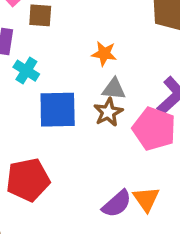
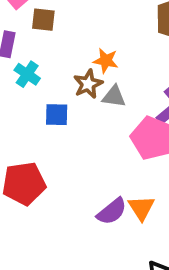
blue square: (58, 110) -> (57, 115), size x0.6
brown star: (108, 112) -> (88, 84), moved

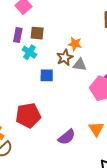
brown square: (43, 20) -> (37, 33), moved
purple semicircle: (112, 211) -> (67, 137), moved

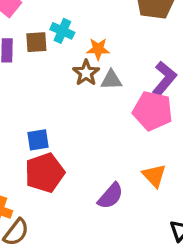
cyan cross: (29, 52) -> (62, 31), moved
blue square: (47, 75) -> (38, 140), moved

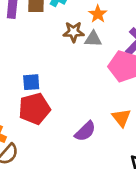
orange star: (98, 49) -> (98, 14), moved, turned 30
brown star: (86, 73) -> (74, 32), turned 30

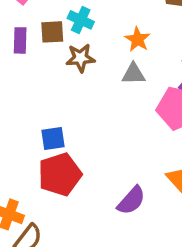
brown star: (74, 32) -> (80, 58), moved

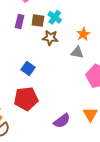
blue square: (53, 139) -> (28, 69), moved, turned 32

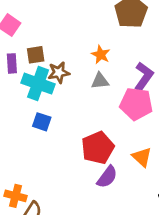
cyan cross: (55, 17) -> (38, 84), moved, size x1.6
red pentagon: (26, 99) -> (98, 148), moved

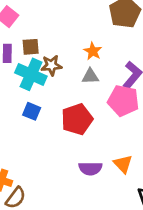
red pentagon: (98, 148) -> (77, 119), moved
orange triangle: (142, 157) -> (123, 164), moved
purple semicircle: (107, 177) -> (90, 168), turned 50

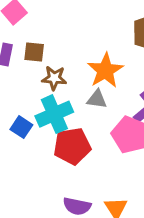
orange star: (93, 51) -> (105, 71), size x1.6
cyan cross: (31, 74) -> (54, 114), moved, turned 32

